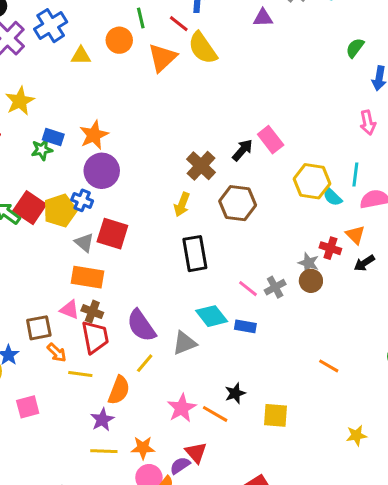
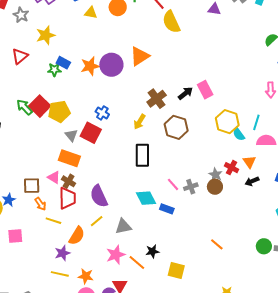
orange triangle: (162, 58) -> (140, 56), moved
purple circle: (102, 171) -> (111, 65), moved
blue cross: (82, 200) -> (102, 113), moved
gray triangle: (184, 343) -> (123, 226), moved

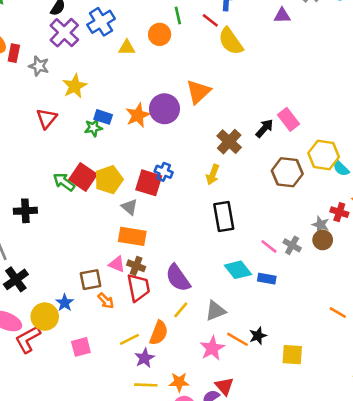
brown hexagon: (176, 127) -> (287, 172), moved
red square: (91, 133) -> (149, 183), moved
gray cross: (191, 187) -> (292, 245), turned -32
yellow line: (53, 221) -> (129, 339), moved, turned -35
orange line: (137, 262) -> (237, 339), moved

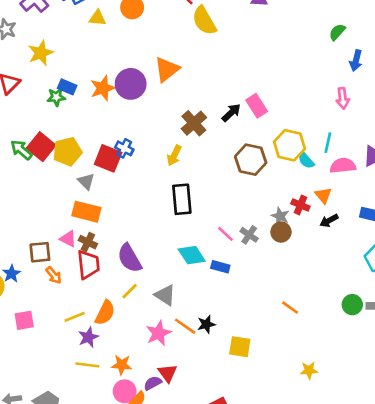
gray triangle: (216, 311) -> (165, 295), turned 50

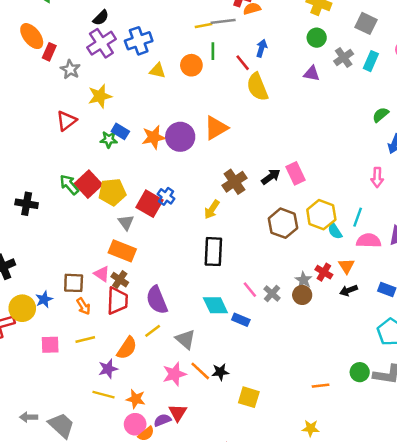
orange line: (290, 308) -> (321, 386), moved, turned -49
yellow line: (75, 317) -> (85, 339), moved

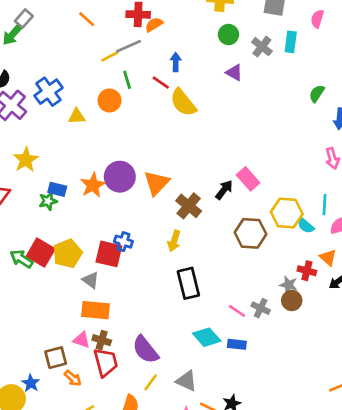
purple triangle: (312, 74) -> (234, 73), turned 35
orange triangle: (216, 128) -> (157, 183), moved

